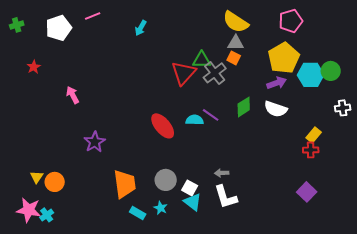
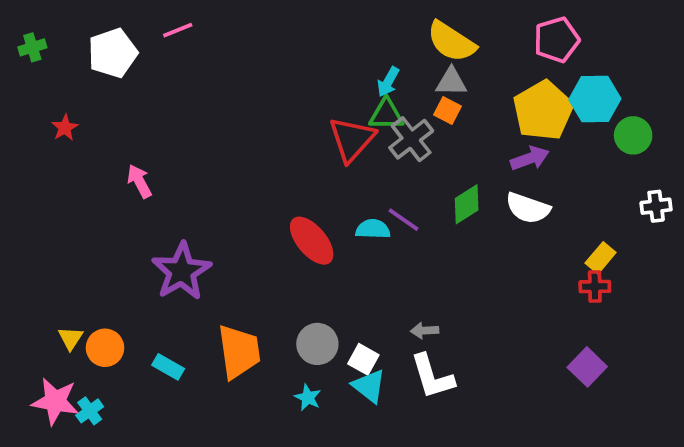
cyan arrow: (141, 28) -> (388, 82), moved
cyan hexagon: (311, 75) -> (595, 99), moved
purple star: (95, 142) -> (182, 271), size x1.4
cyan rectangle: (138, 213) -> (168, 367), moved

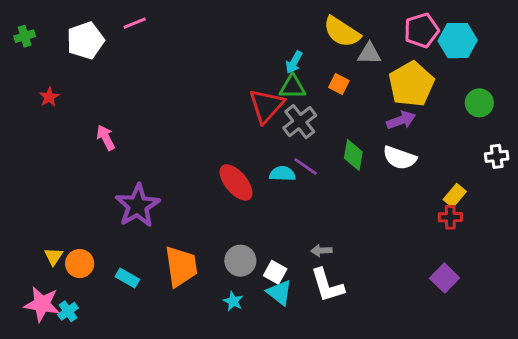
gray triangle: (451, 82) -> (369, 54), moved
cyan hexagon: (595, 99) -> (458, 41), moved
gray cross: (411, 139) -> (300, 122), moved
green diamond: (467, 204) -> (353, 155), turned -48

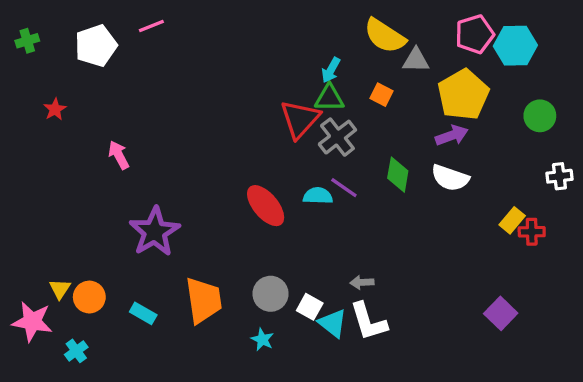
red cross: (450, 217) -> (532, 232), moved
cyan triangle: (279, 293) -> (333, 323), moved
pink star: (42, 304) -> (32, 322), moved

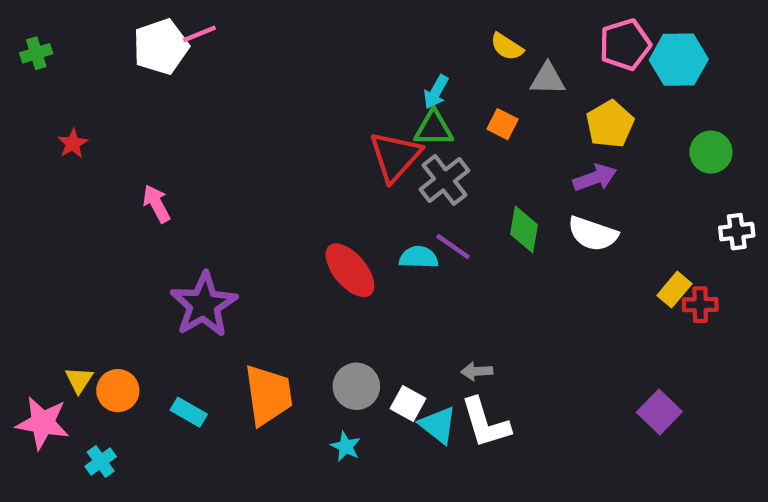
yellow semicircle: (385, 36) -> (507, 47), size x0.6
white pentagon: (96, 46) -> (161, 47), moved
yellow pentagon: (463, 95) -> (610, 124), size x0.7

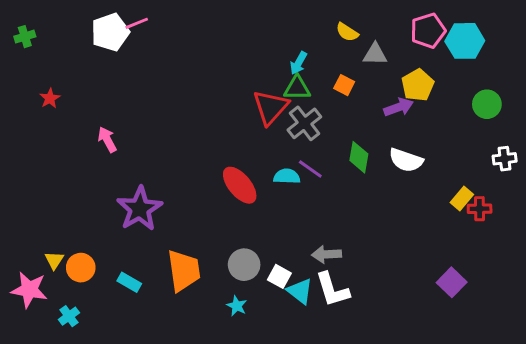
purple arrow: (595, 178) -> (399, 107), moved
gray arrow: (477, 371) -> (326, 254), size x1.4

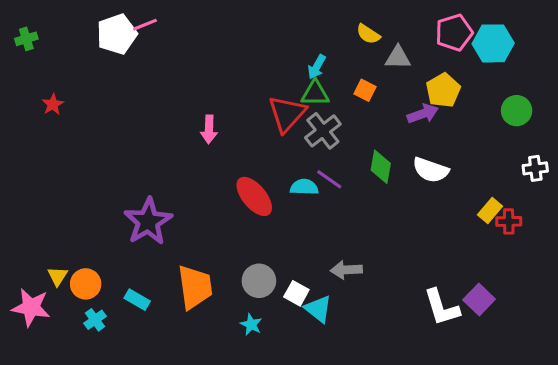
pink arrow: (107, 140) -> (209, 129), moved, turned -150
white L-shape: (332, 290) -> (442, 307), moved
cyan cross: (69, 316) -> (95, 320), moved

